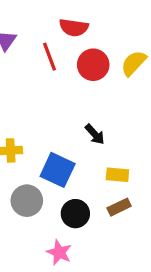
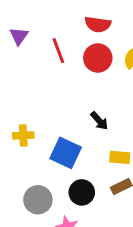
red semicircle: (74, 28) -> (98, 24), moved
gray circle: (27, 201) -> (38, 200), moved

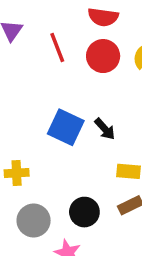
yellow cross: (23, 135) -> (17, 173), moved
blue square: (66, 153) -> (66, 127), moved

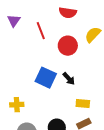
red circle: (103, 56) -> (68, 46), moved

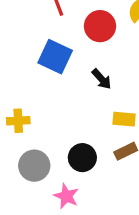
blue square: (46, 78) -> (55, 57), moved

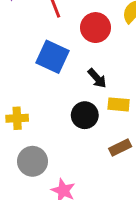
yellow rectangle: (124, 119) -> (119, 104), moved
black circle: (82, 158) -> (85, 115), moved

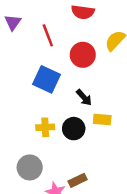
yellow cross: (17, 118) -> (45, 127), moved
brown rectangle: (120, 147) -> (78, 180), moved

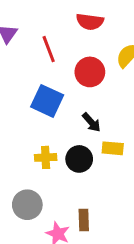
brown rectangle: (78, 180) -> (84, 220), turned -66

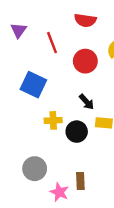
blue square: (47, 101) -> (33, 85), moved
yellow cross: (46, 157) -> (53, 120), moved

